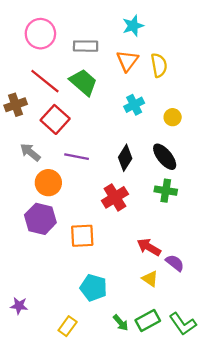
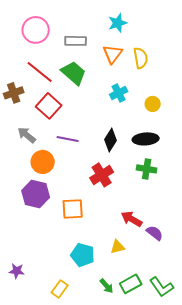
black ellipse: (165, 157) -> (146, 139), turned -55
yellow triangle: (150, 279) -> (118, 247), moved, turned -49

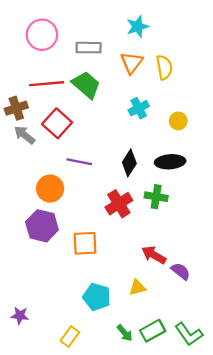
red line: (40, 72) -> (47, 84), turned -44
gray arrow: (27, 135) -> (24, 135), moved
green cross: (147, 169) -> (156, 197), moved

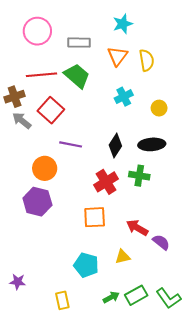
orange square: (85, 243) -> (95, 217), moved
green arrow: (125, 333) -> (111, 297), turned -77
yellow rectangle: (70, 337) -> (62, 300), turned -48

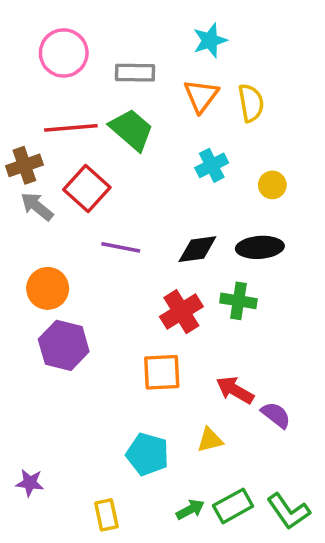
black diamond: (115, 145) -> (197, 249), turned 50
orange circle: (45, 168) -> (48, 288), moved

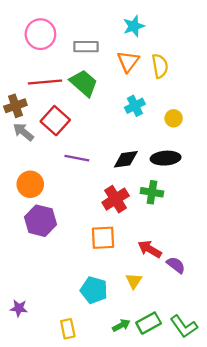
yellow triangle: (210, 440) -> (134, 281), turned -42

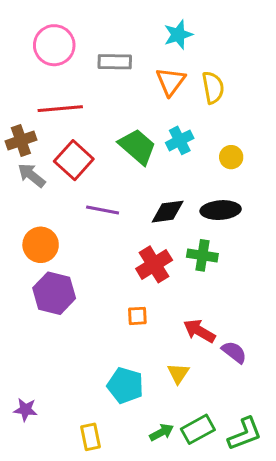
green trapezoid: (84, 83) -> (137, 147), moved
orange square: (103, 238) -> (137, 316), size x0.6
green L-shape: (184, 326) -> (245, 434), turned -76

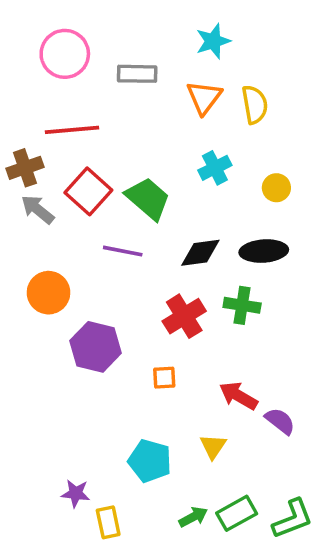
green trapezoid: (137, 147) -> (148, 199), moved
purple hexagon: (54, 293) -> (96, 347), moved
purple star: (25, 410) -> (76, 493), moved

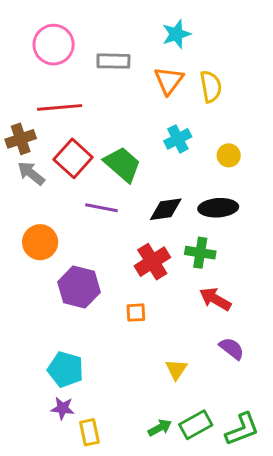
red arrow: (238, 396) -> (215, 299), moved
cyan pentagon: (150, 461) -> (66, 369), moved

